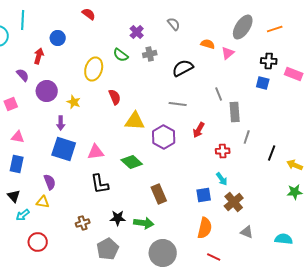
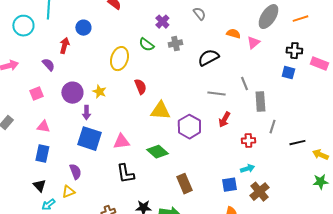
purple circle: (47, 91) -> (72, 93), moved
gray line: (178, 104) -> (216, 94), moved
black line: (272, 153) -> (297, 143), turned 56
cyan arrow: (222, 179) -> (247, 169), turned -72
yellow triangle: (43, 202) -> (68, 192), turned -32

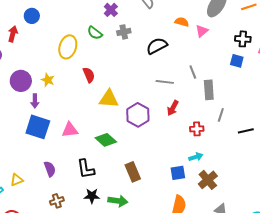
purple semicircle: (75, 172) -> (50, 169), moved
black L-shape: (125, 174) -> (86, 169), moved

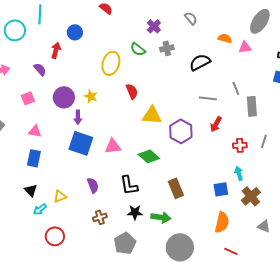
pink triangle: (202, 31) -> (245, 47), turned 32
gray line: (221, 115) -> (264, 141), moved
cyan arrow: (196, 157) -> (239, 173), turned -88

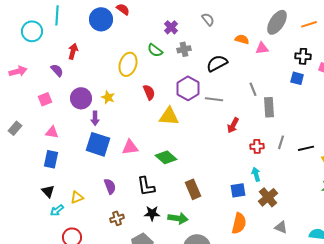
blue circle: (75, 32) -> (101, 19), moved, size x1.5
gray line: (208, 98) -> (214, 99), moved
purple hexagon: (181, 131) -> (188, 88), moved

